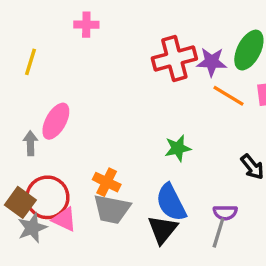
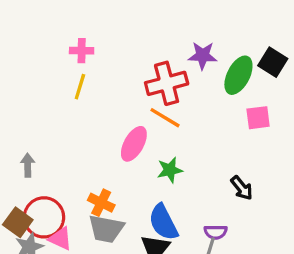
yellow line: (30, 62) -> (80, 87), moved
purple star: (212, 62) -> (203, 56), moved
orange line: (229, 96) -> (165, 118), moved
pink ellipse: (56, 121) -> (134, 144), moved

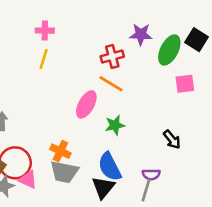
red cross: (167, 83) -> (112, 56), size x0.7

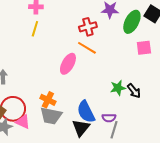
green star: (115, 125) -> (118, 88), moved
purple semicircle: (151, 174) -> (109, 118), moved

